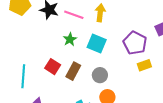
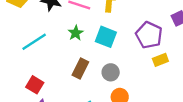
red square: (53, 67) -> (35, 85), moved
cyan line: (23, 76) -> (34, 42), moved, turned 55

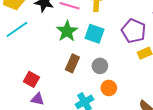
green star: (76, 33) -> (67, 31), size x1.5
cyan line: (34, 42) -> (17, 29), moved

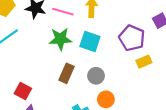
green star: (67, 31) -> (60, 39), turned 30

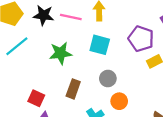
green star: (60, 39) -> (61, 53), moved
brown rectangle: (66, 73) -> (73, 89), moved

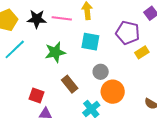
brown rectangle: (73, 89) -> (70, 84), turned -54
orange circle: (119, 101) -> (113, 92), size x1.5

